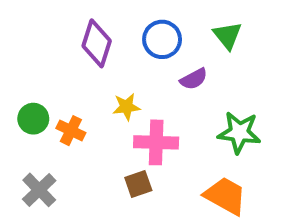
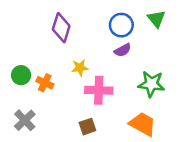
green triangle: (227, 35) -> (156, 19), moved
blue circle: (162, 39) -> (121, 25), moved
brown square: (138, 184) -> (87, 127), moved

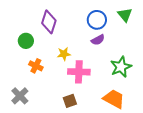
green circle: (21, 75) -> (26, 41), moved
green star: (151, 84) -> (121, 67), turned -30

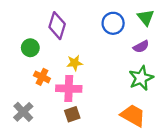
purple semicircle: (98, 40) -> (141, 47), moved
pink cross: (79, 72) -> (69, 89), moved
brown square: (70, 101) -> (72, 114), moved

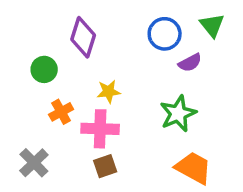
purple semicircle: (141, 47) -> (190, 63), moved
orange cross: (42, 77) -> (61, 112), turned 35
green star: (141, 78) -> (178, 114), moved

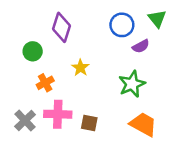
yellow star: (109, 92) -> (80, 68), turned -30
pink cross: (100, 129) -> (58, 114), moved
brown square: (105, 166) -> (89, 123), moved, turned 30

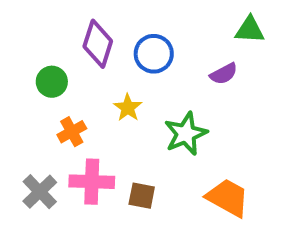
green triangle: (157, 19) -> (250, 30), turned -48
blue circle: (122, 25) -> (154, 54), moved
green star: (132, 84) -> (186, 134), moved

